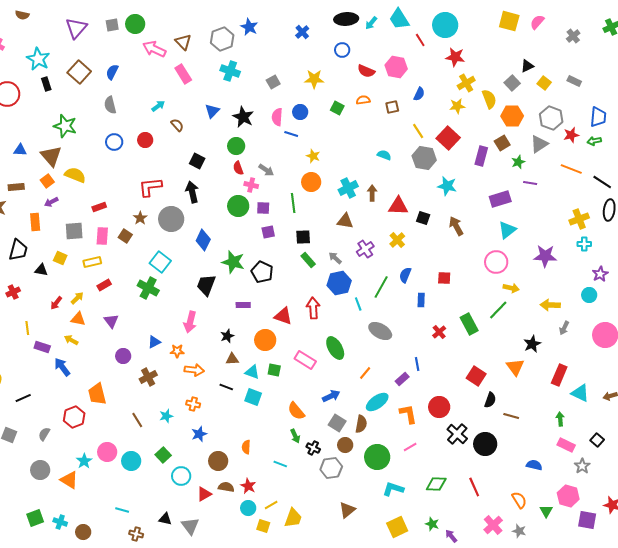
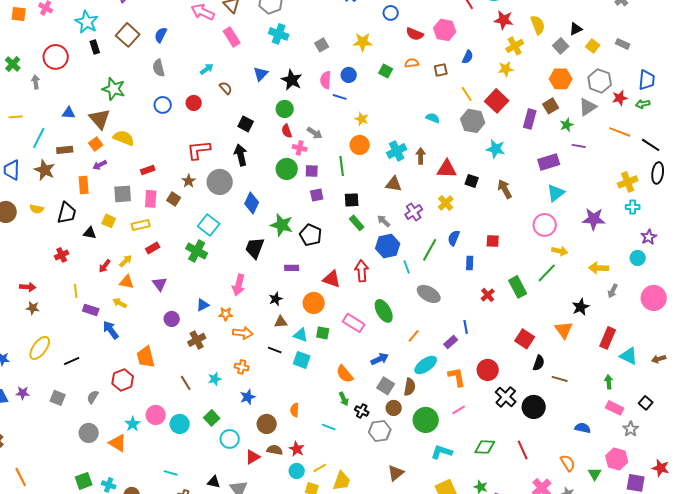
yellow semicircle: (489, 99) -> (538, 25), moved

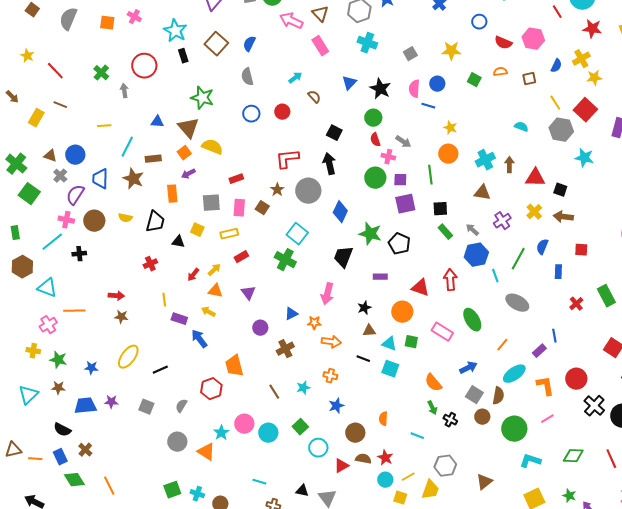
yellow cross: (515, 46) -> (581, 59), moved
brown arrow: (505, 189) -> (563, 217), moved, turned -54
purple square: (317, 195) -> (405, 204), size x1.5
gray hexagon: (380, 431) -> (445, 466), moved

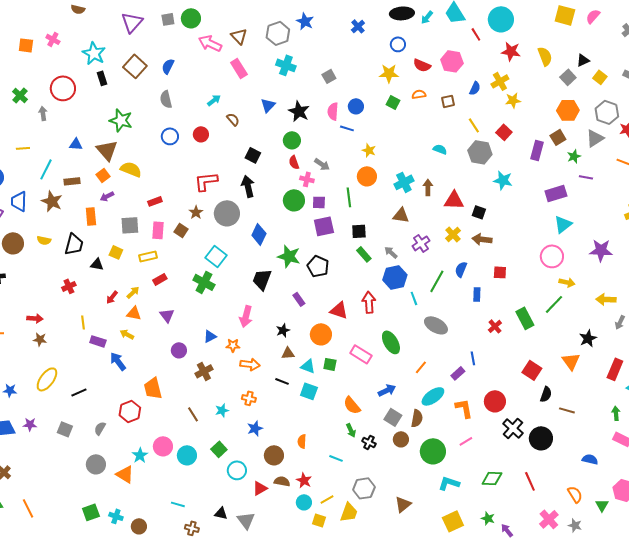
yellow star: (451, 51) -> (389, 73), moved
red square: (585, 110) -> (504, 132), size x0.7
purple rectangle: (380, 277) -> (299, 299), turned 56

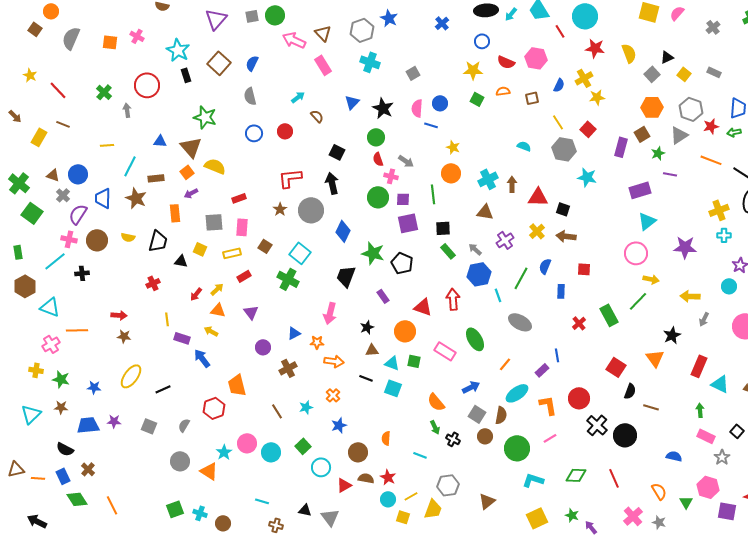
brown square: (181, 230) -> (265, 246), moved
orange cross: (249, 398) -> (333, 395), turned 32

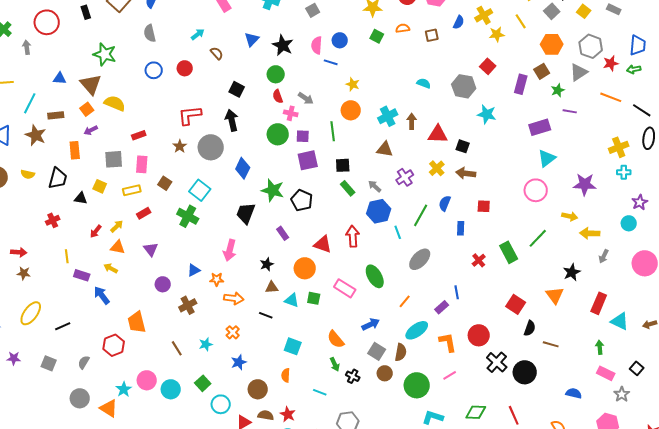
yellow line: (558, 122) -> (521, 21), moved
yellow arrow: (651, 279) -> (570, 216), moved
gray ellipse: (520, 322) -> (420, 259), turned -75
cyan square: (393, 388) -> (293, 346), moved

